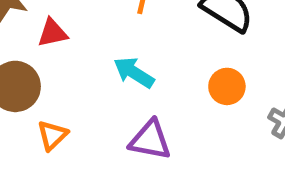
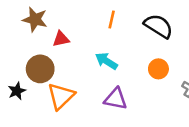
orange triangle: (52, 135) -> (61, 96), size x1.6

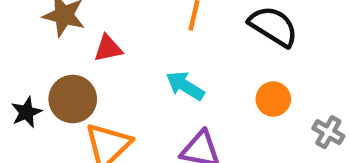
black star: (17, 91) -> (26, 112), moved

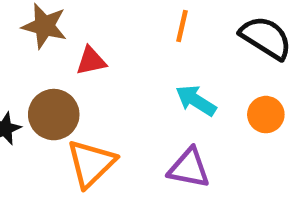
cyan arrow: (185, 86) -> (196, 101), moved

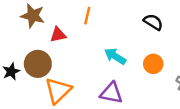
orange line: (182, 26) -> (87, 16), moved
black semicircle: (266, 38) -> (153, 22), size x0.7

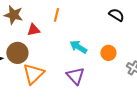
black semicircle: (153, 22) -> (116, 15), moved
purple triangle: (111, 93) -> (75, 76), turned 36

